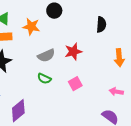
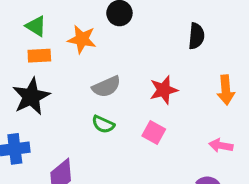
red star: (73, 52) -> (164, 90), moved
pink square: (75, 84) -> (154, 132), turned -32

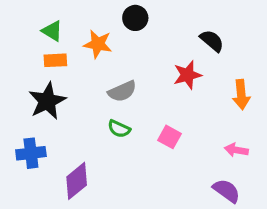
black semicircle: (196, 36) -> (212, 41), turned -55
red star: (164, 90) -> (187, 75), moved

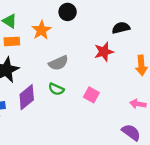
black semicircle: (212, 41) -> (121, 28), turned -54
orange star: (98, 44) -> (41, 30), turned 30
purple diamond: (77, 181) -> (27, 97), moved

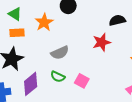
pink square: (91, 95) -> (82, 81), moved

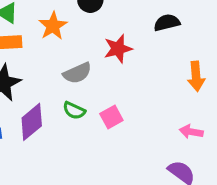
red star: (102, 42) -> (118, 49), moved
pink square: (82, 81) -> (111, 117), turned 32

